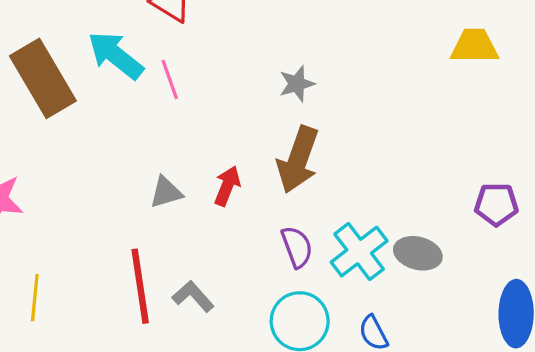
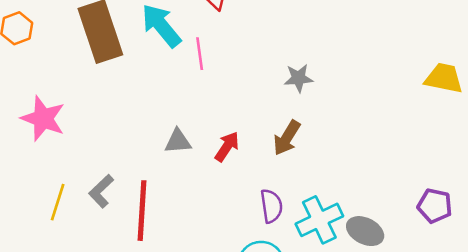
brown arrow: (298, 160) -> (287, 138), size x0.7
gray L-shape: (193, 296) -> (101, 191), moved, turned -104

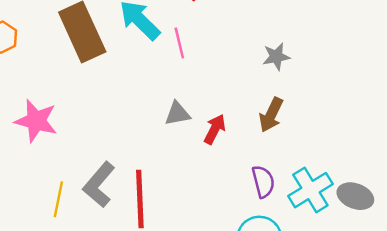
gray triangle: (178, 141) -> (177, 114), moved
gray L-shape: (101, 191) -> (99, 185), size x1.4

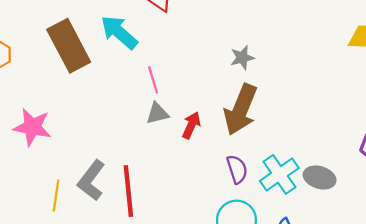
pink line: (179, 43) -> (153, 80), moved
brown arrow: (271, 115) -> (241, 110), size x1.6

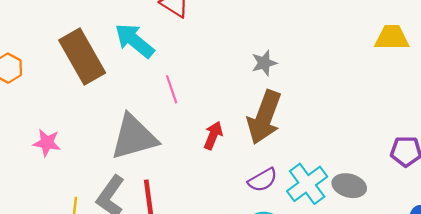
gray triangle: (157, 113) -> (134, 137), moved, size x2.0
pink star: (32, 127) -> (47, 143), size x0.7
purple semicircle: (237, 169) -> (263, 180), turned 80

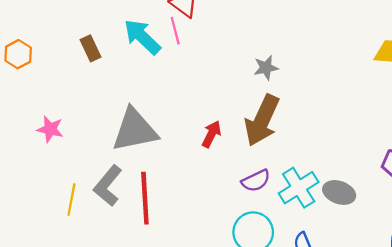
brown rectangle: (82, 57) -> (91, 48), size x0.5
pink line: (172, 89) -> (175, 31), moved

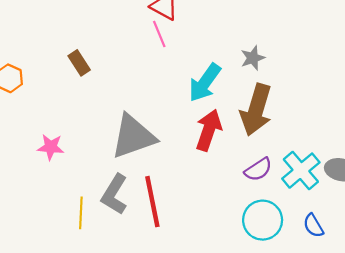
cyan arrow: (142, 37) -> (205, 83), moved, turned -90
red arrow: (211, 134) -> (209, 130), size x1.5

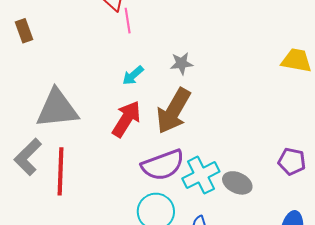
pink line: (159, 34) -> (128, 21), moved
cyan arrow: (205, 83) -> (133, 75), size x0.6
purple semicircle: (258, 169) -> (163, 165), size x1.6

